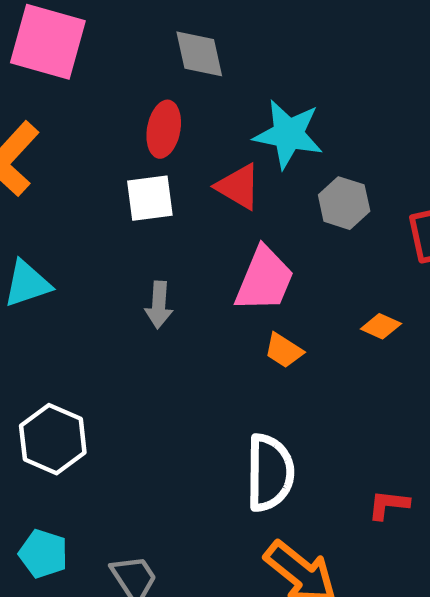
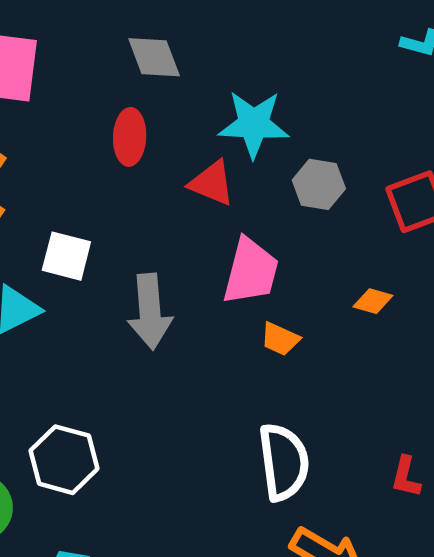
white square: (150, 198) -> (66, 256), moved, turned 30
gray arrow: (159, 305) -> (150, 312), size x1.6
red L-shape: (388, 505) -> (406, 477), turned -75

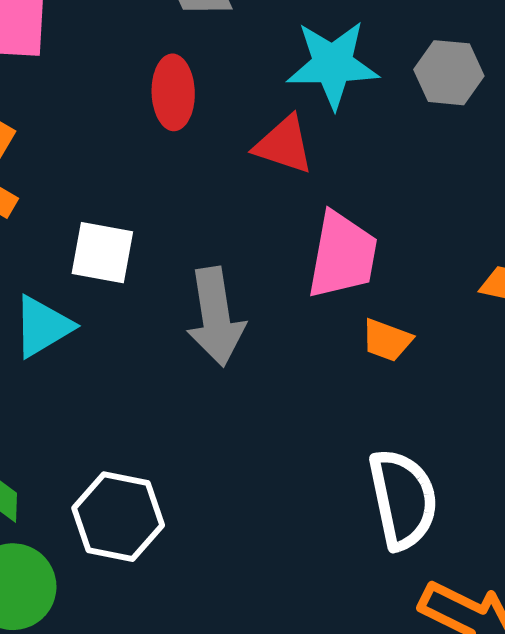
gray hexagon: (319, 184) -> (449, 73), moved

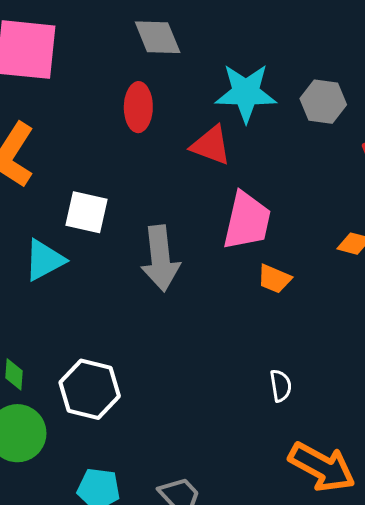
white semicircle: (403, 499) -> (281, 386), size x0.5

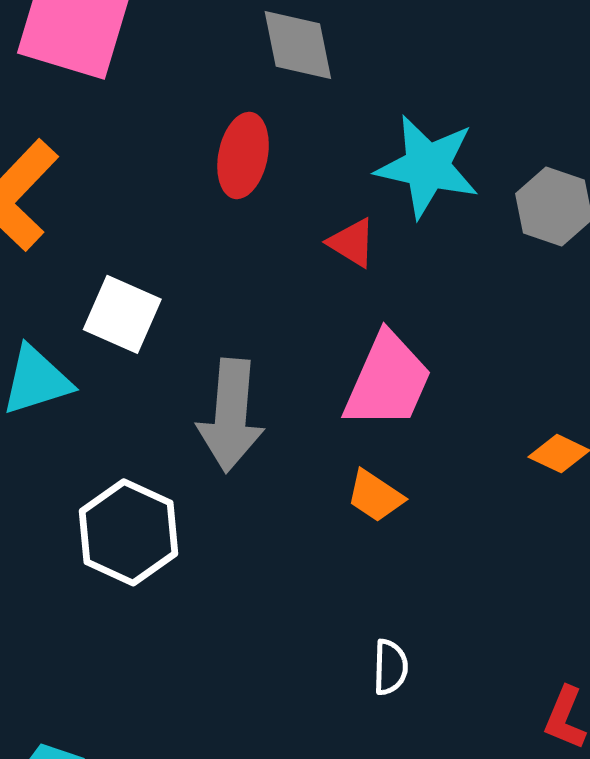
red triangle: (211, 145) -> (352, 243), size x0.7
orange trapezoid: (274, 279) -> (375, 496), moved
white hexagon: (90, 389) -> (129, 532), moved

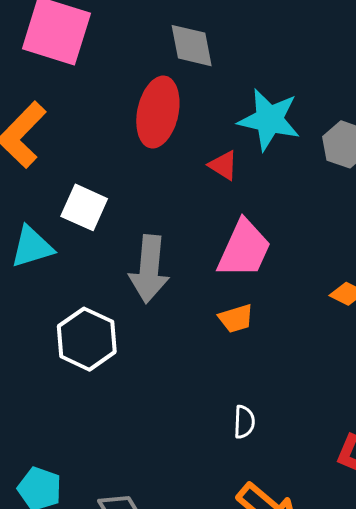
red ellipse: (243, 155) -> (158, 112), size x1.4
orange trapezoid: (375, 496) -> (236, 318), turned -51

